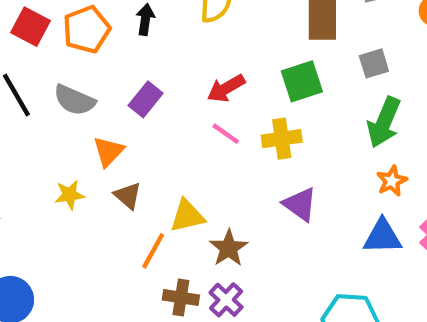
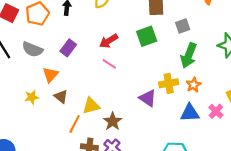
yellow cross: (282, 139) -> (169, 83), moved

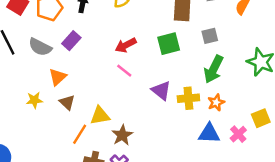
purple rectangle: (68, 48) -> (71, 41), moved
purple triangle: (148, 98) -> (161, 90), moved

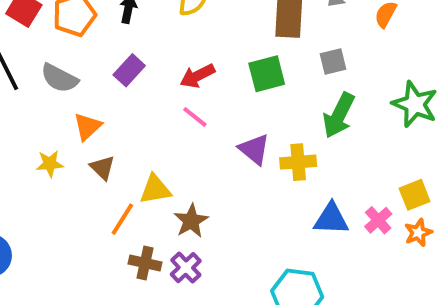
purple rectangle: (71, 41) -> (129, 70), moved
orange star: (216, 102) -> (418, 233), moved

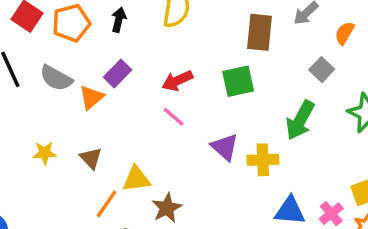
gray square: (333, 62) -> (322, 70), moved, turned -35
orange triangle: (87, 127) -> (91, 97), moved

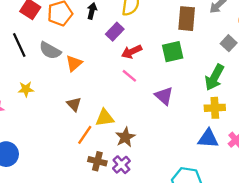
purple rectangle: (118, 73) -> (115, 32), moved
yellow star: (45, 153) -> (26, 89), moved
yellow cross: (263, 160) -> (215, 108), moved

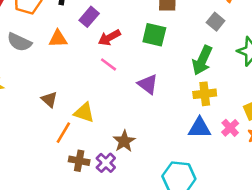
green square: (173, 52) -> (154, 35), turned 30
orange triangle: (74, 63) -> (58, 39), moved, turned 42
yellow triangle: (105, 118) -> (84, 112), turned 30
brown star: (125, 137) -> (124, 141), moved

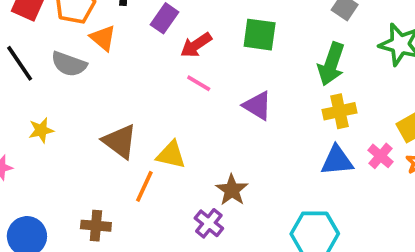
orange triangle: (58, 39) -> (103, 38), moved, turned 48
brown triangle: (49, 99) -> (120, 141), size x1.5
brown cross: (79, 161) -> (96, 226), moved

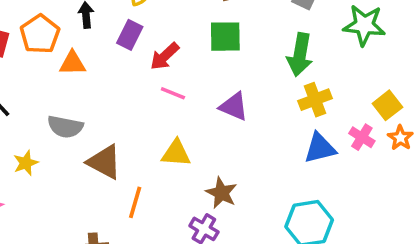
orange triangle: (103, 38) -> (72, 63), turned -32
gray semicircle: (69, 64) -> (65, 127), moved
yellow triangle: (171, 155) -> (176, 153), moved

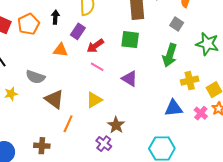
orange triangle: (72, 63) -> (60, 50), moved
yellow cross: (315, 100) -> (190, 81), moved
pink cross: (362, 137) -> (201, 113), moved
yellow triangle: (176, 153) -> (94, 100), turned -42

